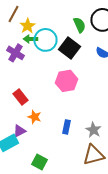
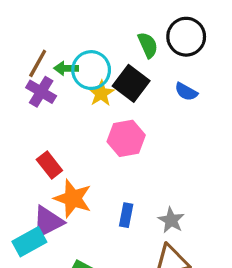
brown line: (13, 14) -> (38, 63), moved
yellow star: (27, 26) -> (101, 93), moved
orange star: (34, 117) -> (73, 198), size x1.6
purple triangle: (19, 131) -> (48, 222), size x1.5

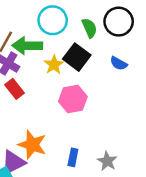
green arrow: (66, 68) -> (27, 46), size x1.6
cyan circle: (91, 70) -> (53, 20), moved
red rectangle: (49, 165) -> (15, 89), moved

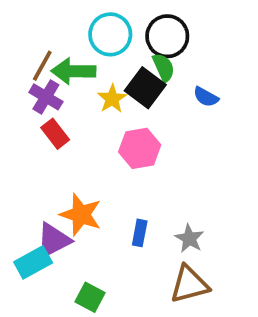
black circle: (119, 22) -> (167, 36), moved
green semicircle: (89, 28) -> (164, 67), moved

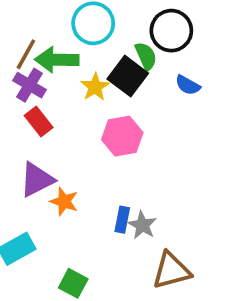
black circle: (167, 36) -> (171, 31), moved
orange star: (81, 215) -> (64, 201), size x0.7
gray star: (189, 238) -> (142, 225), moved
purple triangle: (53, 240) -> (37, 180), moved

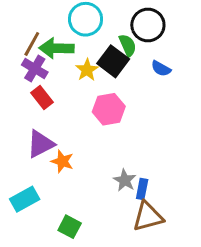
blue rectangle: (122, 220) -> (142, 189), moved

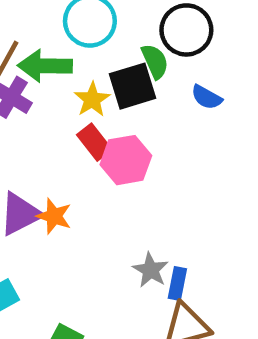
black square: (113, 61) -> (133, 86), turned 36
red rectangle: (42, 98) -> (94, 142), moved
orange star: (62, 161) -> (54, 216), moved

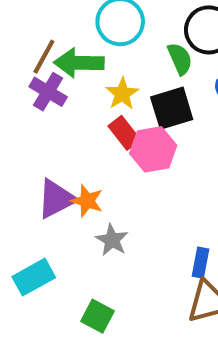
black square: (133, 86) -> (172, 108), moved
gray star: (150, 270) -> (112, 240), moved

